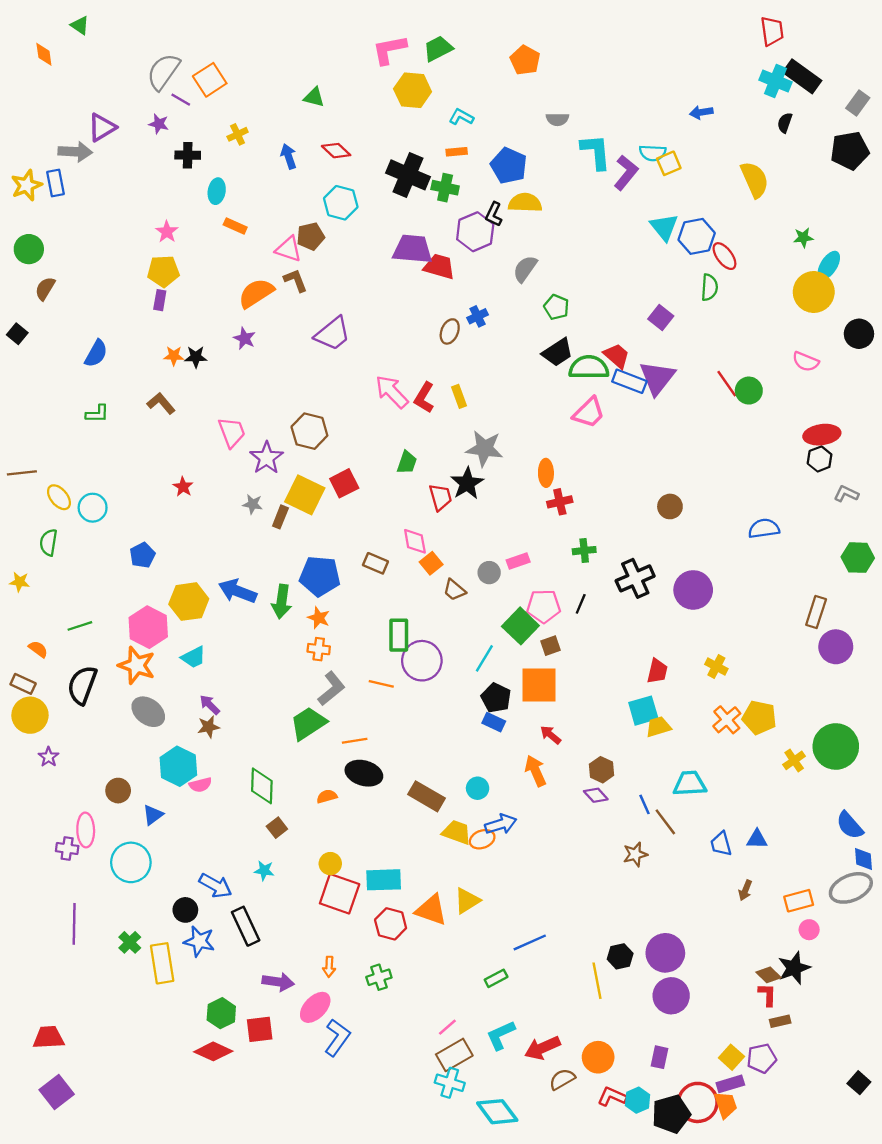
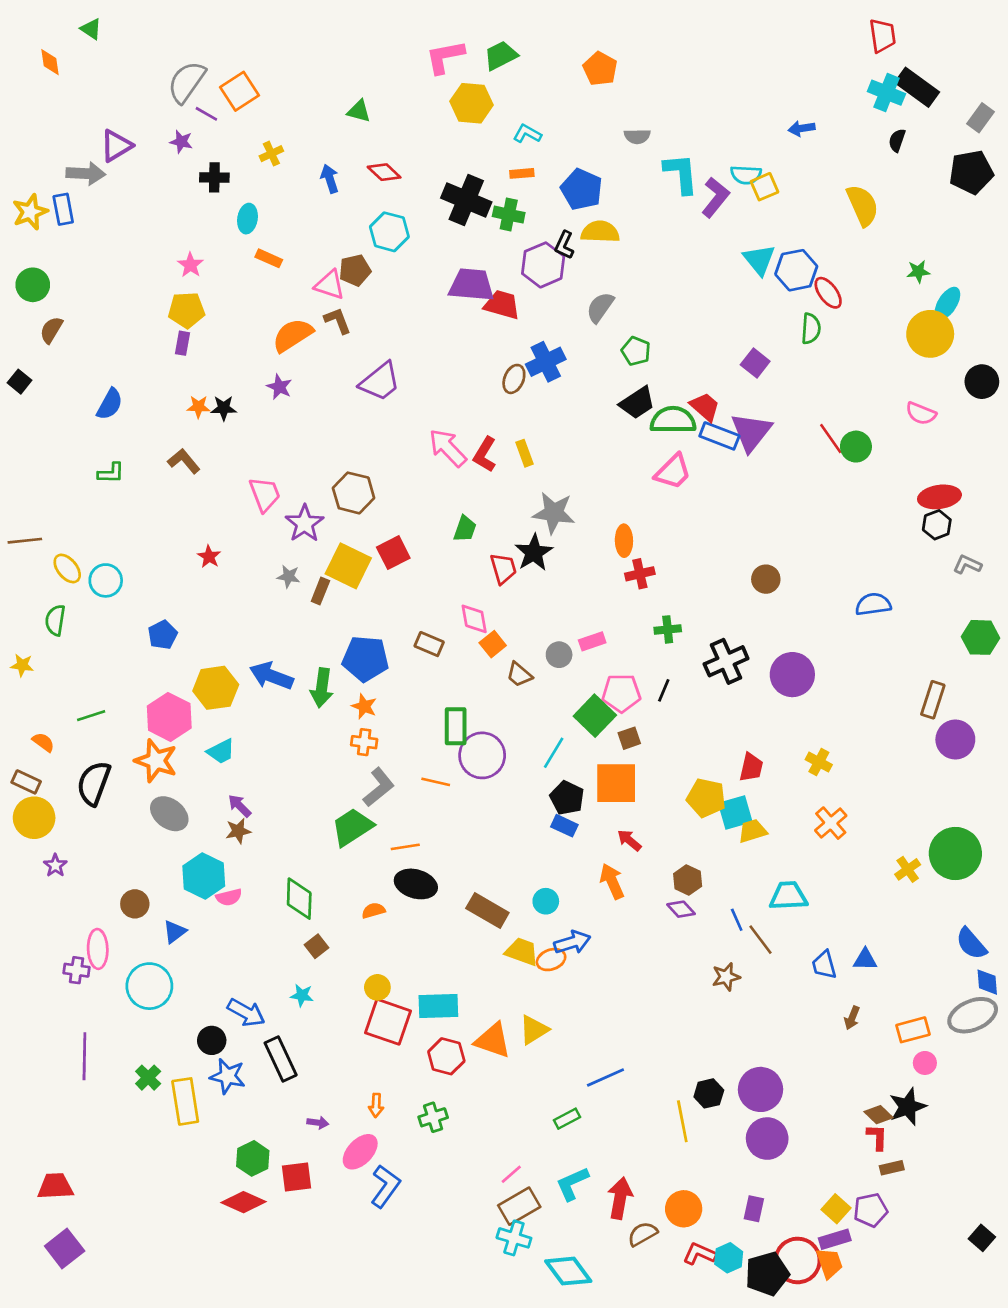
blue cross: (478, 316) -> (546, 362), size x1.6
yellow pentagon: (759, 718) -> (706, 798), moved
purple arrow: (278, 982) -> (318, 1123), size x0.6
red arrow: (542, 1048) -> (620, 1198), turned 124

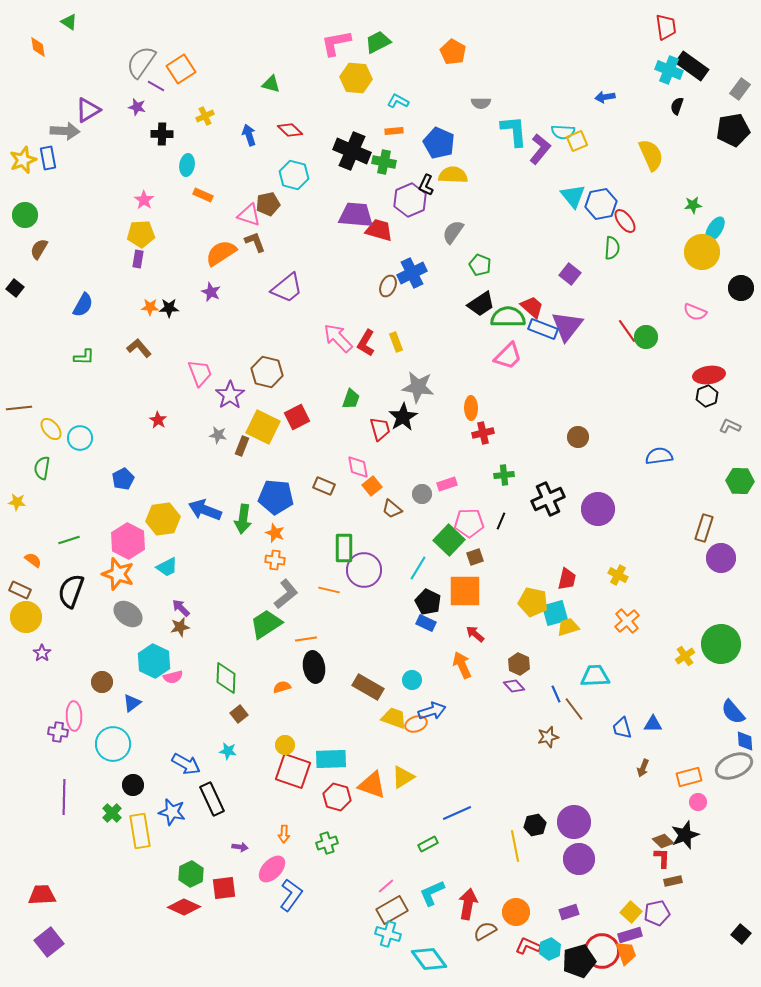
black ellipse: (416, 884) -> (314, 667), turned 64
black circle: (212, 1040) -> (133, 785), moved
purple rectangle: (754, 1209) -> (569, 912), turned 60

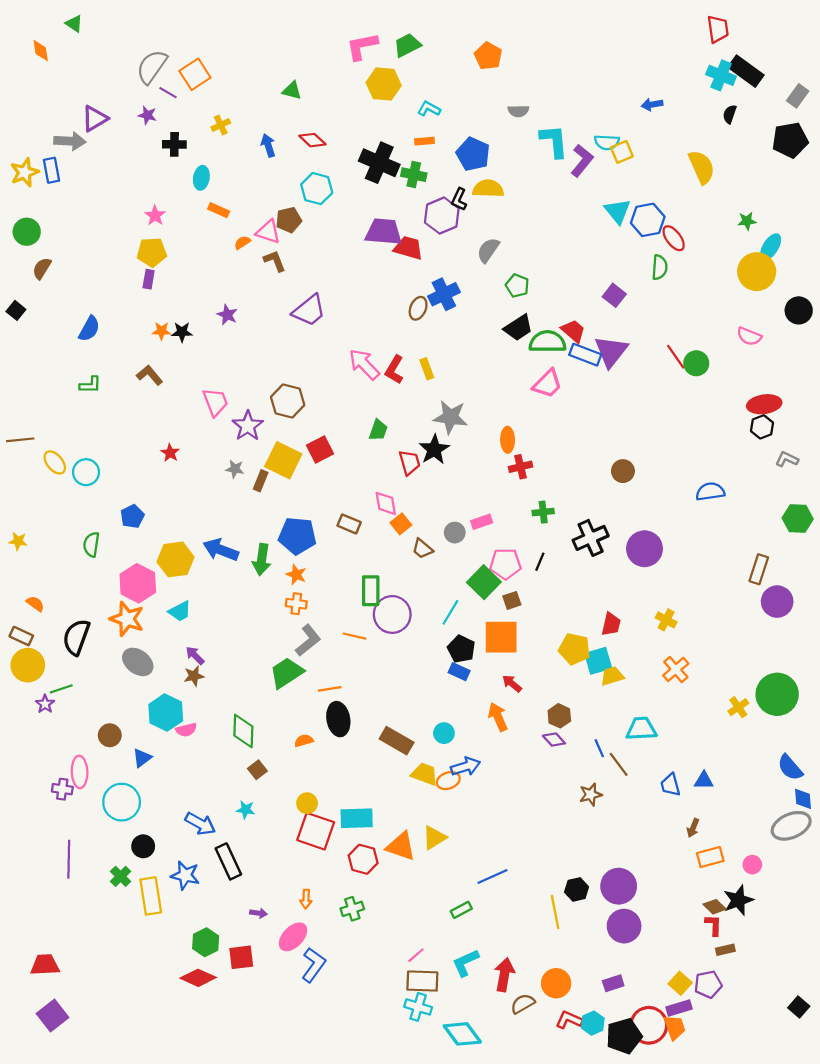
orange semicircle: (221, 253) -> (242, 243), moved, size x0.5
green semicircle: (42, 468) -> (91, 544), moved
green line: (69, 540) -> (61, 689), moved
orange rectangle: (689, 777) -> (710, 857), moved
brown rectangle: (392, 910) -> (422, 981), turned 32

